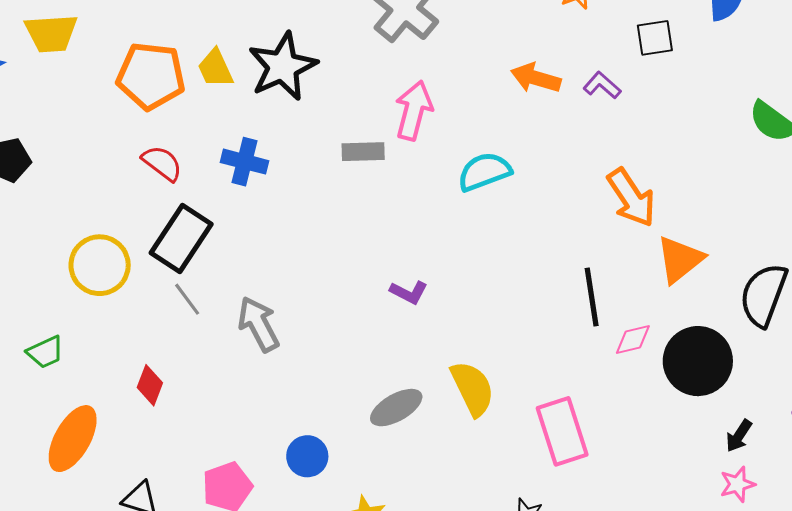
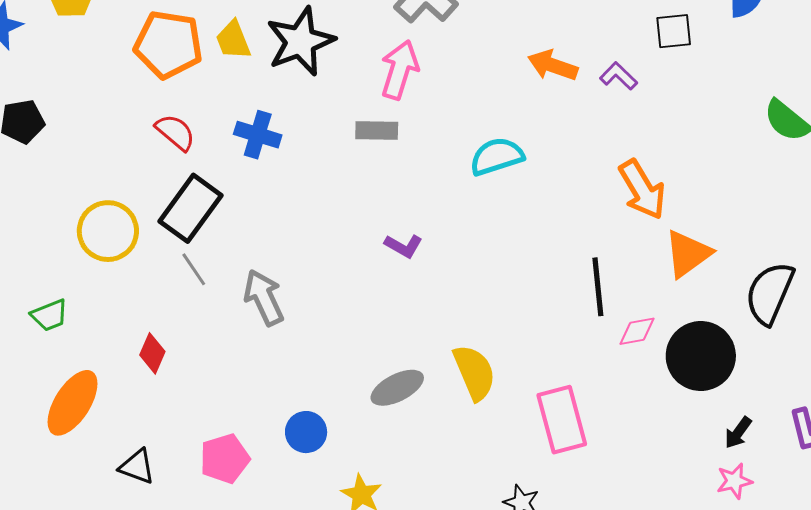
pink arrow: (414, 110) -> (400, 70), moved
purple L-shape: (409, 292) -> (404, 246), moved

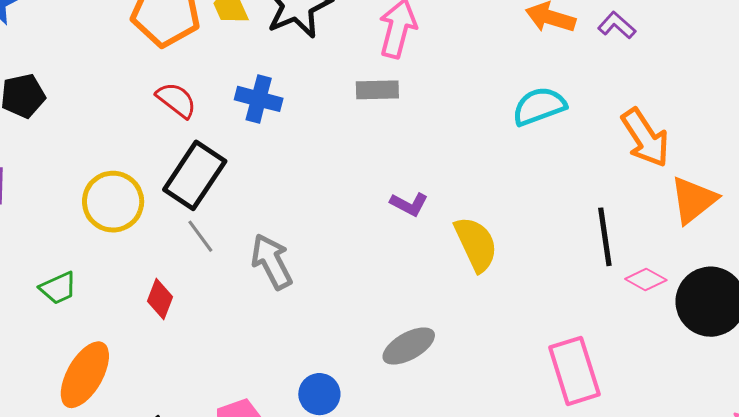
cyan semicircle: (497, 156) -> (539, 106), moved
pink diamond: (637, 331) -> (646, 280), turned 42
red diamond: (152, 353) -> (160, 299), moved
yellow semicircle: (474, 372) -> (476, 244), moved

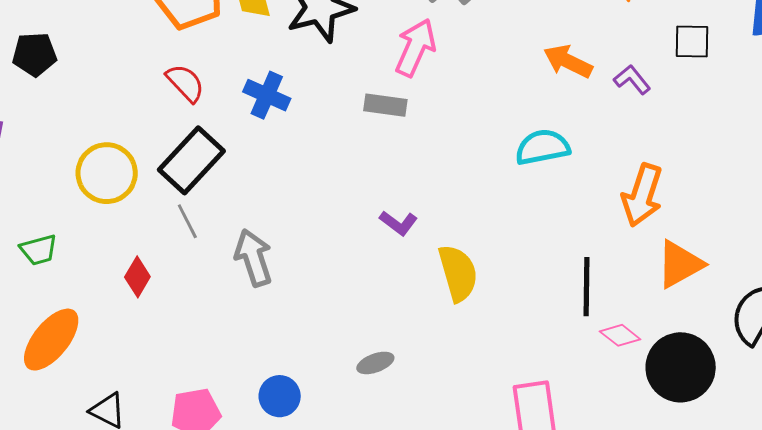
orange arrow: (645, 138) -> (642, 195), turned 42
gray ellipse: (409, 346) -> (375, 363), size x0.7

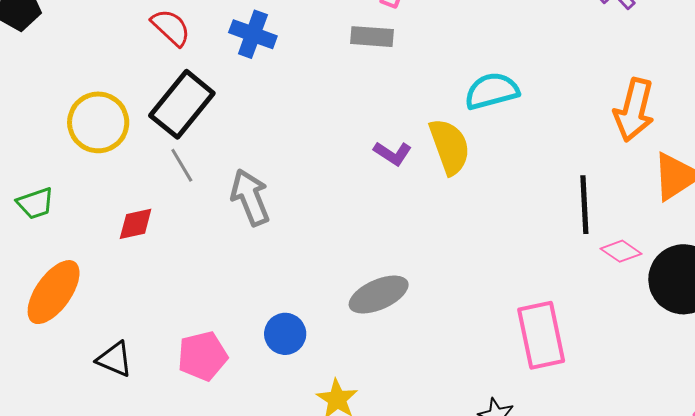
cyan semicircle: (543, 147) -> (492, 91), moved
yellow semicircle: (458, 273) -> (450, 147), moved
red diamond: (137, 277) -> (136, 224), turned 51
gray ellipse: (375, 363) -> (379, 295), size x1.6

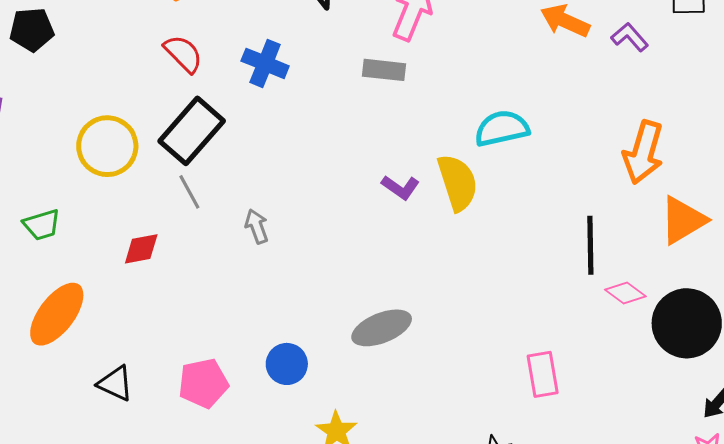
gray arrow: (250, 197) -> (257, 226), size x0.6
pink rectangle: (541, 335) -> (543, 374), size x0.7

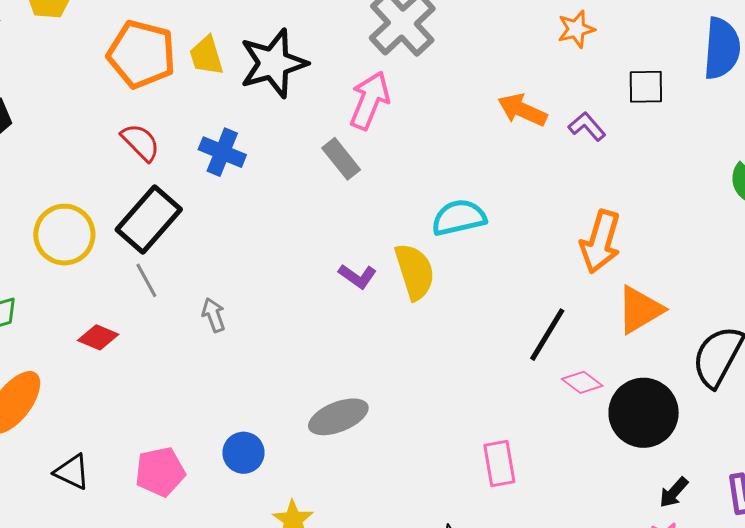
gray rectangle: (384, 70) -> (341, 159), turned 45
black line: (590, 245) -> (547, 335), turned 32
red diamond: (141, 249) -> (98, 337), turned 33

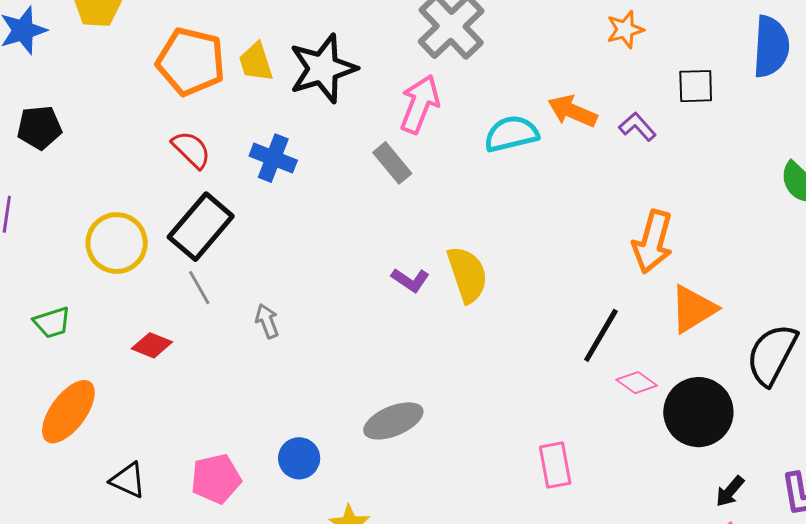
cyan semicircle: (459, 218) -> (511, 134), moved

